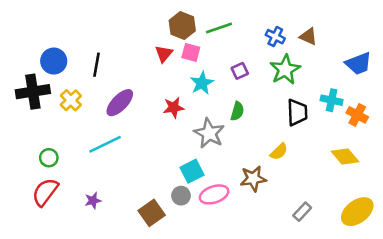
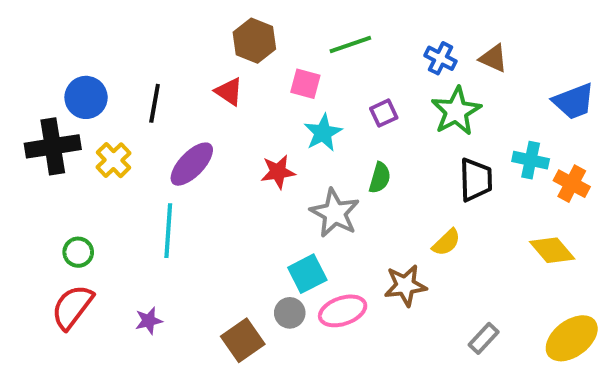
brown hexagon: (182, 26) -> (254, 41), moved
red triangle: (164, 54) -> (229, 92), moved, turned -36
cyan line: (105, 144) -> (168, 231), turned -60

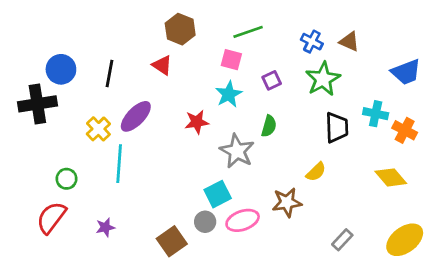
pink square: (305, 84) -> (231, 60), moved
yellow cross: (113, 160) -> (98, 129), moved
green circle: (78, 252) -> (67, 179), moved

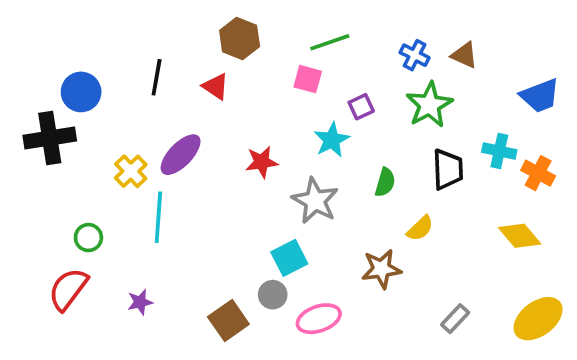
black line: (109, 73) -> (157, 77), moved
cyan star: (229, 94) -> (332, 140), moved
green semicircle: (269, 126) -> (385, 182), moved
pink ellipse: (243, 220) -> (319, 319), moved

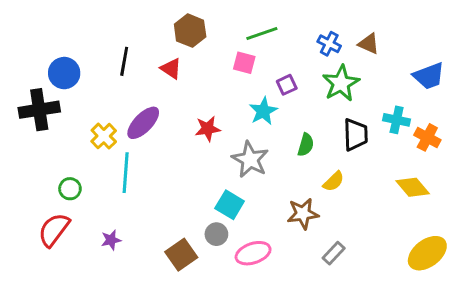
cyan square: (289, 258) -> (230, 205), turned -32
gray rectangle: (455, 319) -> (334, 253), moved

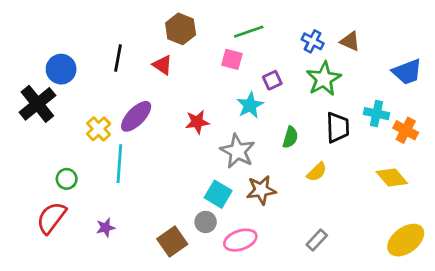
black cross: (39, 110) -> (37, 104), turned -30
brown star: (303, 214) -> (261, 190), moved

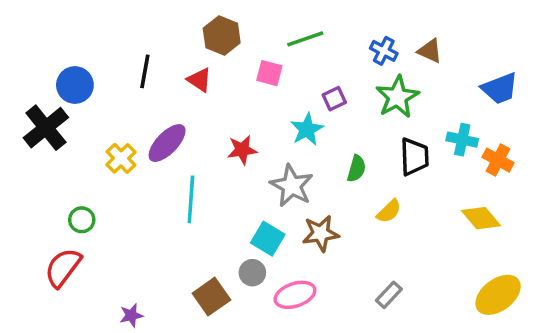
pink square: (232, 59) -> (269, 73), moved
cyan line: (119, 164) -> (191, 199), moved
purple star: (106, 228) -> (131, 315), moved

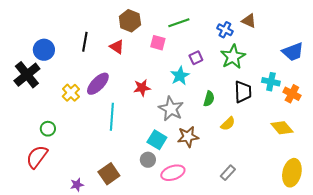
brown triangle: (430, 51) -> (249, 21), moved
yellow ellipse: (498, 295) -> (292, 173), turned -40
brown square: (211, 297) -> (109, 174), moved

